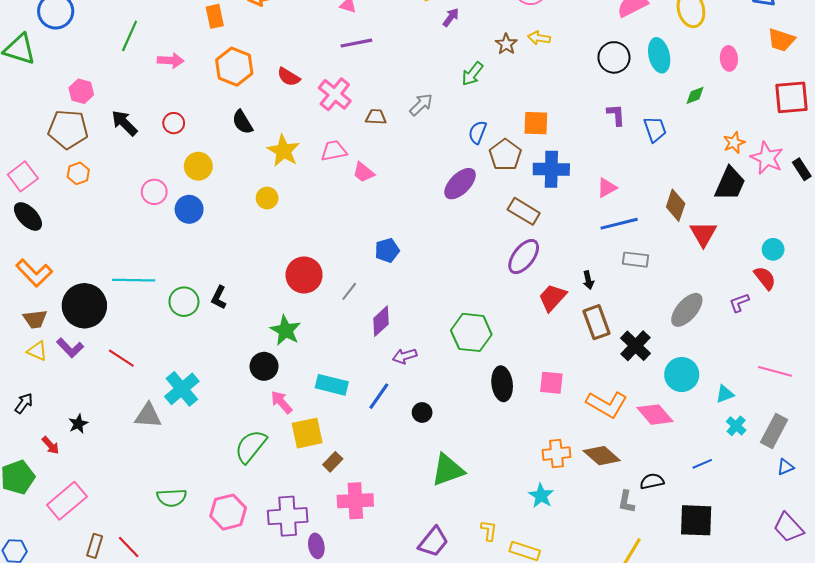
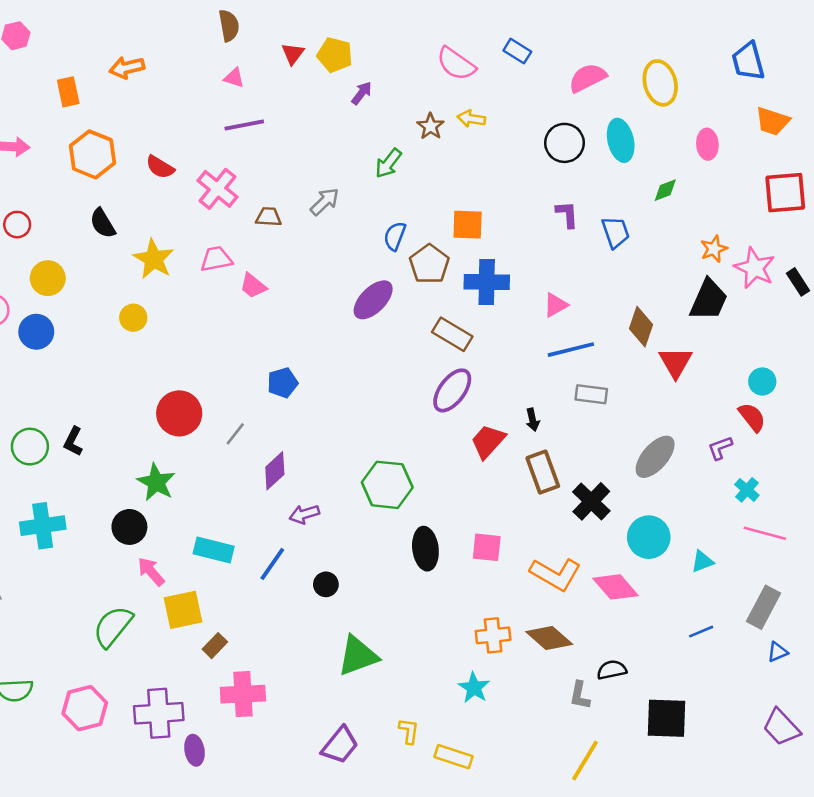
cyan cross: (182, 389) -> (43, 526), moved, turned 32
cyan cross: (736, 426) -> (747, 490), moved
blue line: (702, 464) -> (701, 632), moved

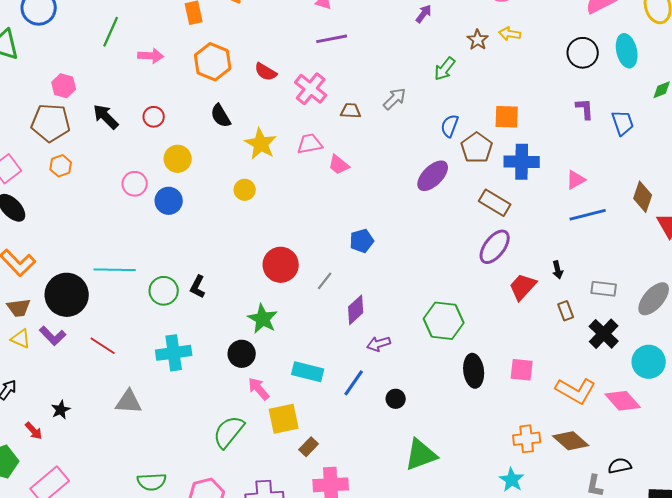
gray rectangle: (591, 394) -> (604, 289), moved
brown rectangle: (543, 472) -> (566, 311), size x0.6

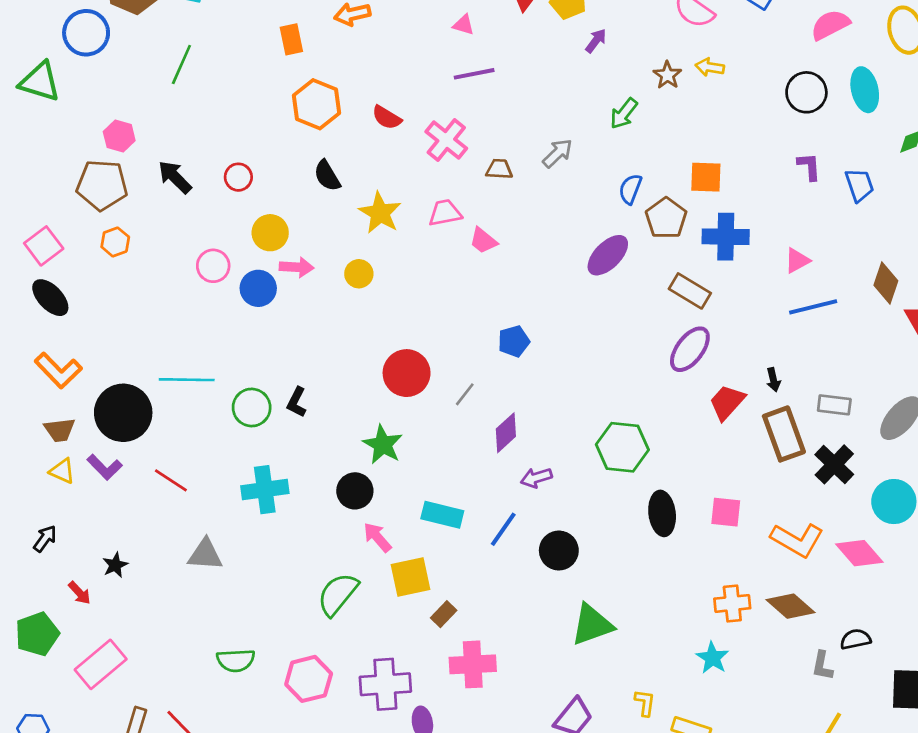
pink arrow: (151, 56) -> (297, 267), moved
brown rectangle: (566, 311) -> (784, 434), size x2.0
black circle: (396, 399) -> (559, 551), size x1.5

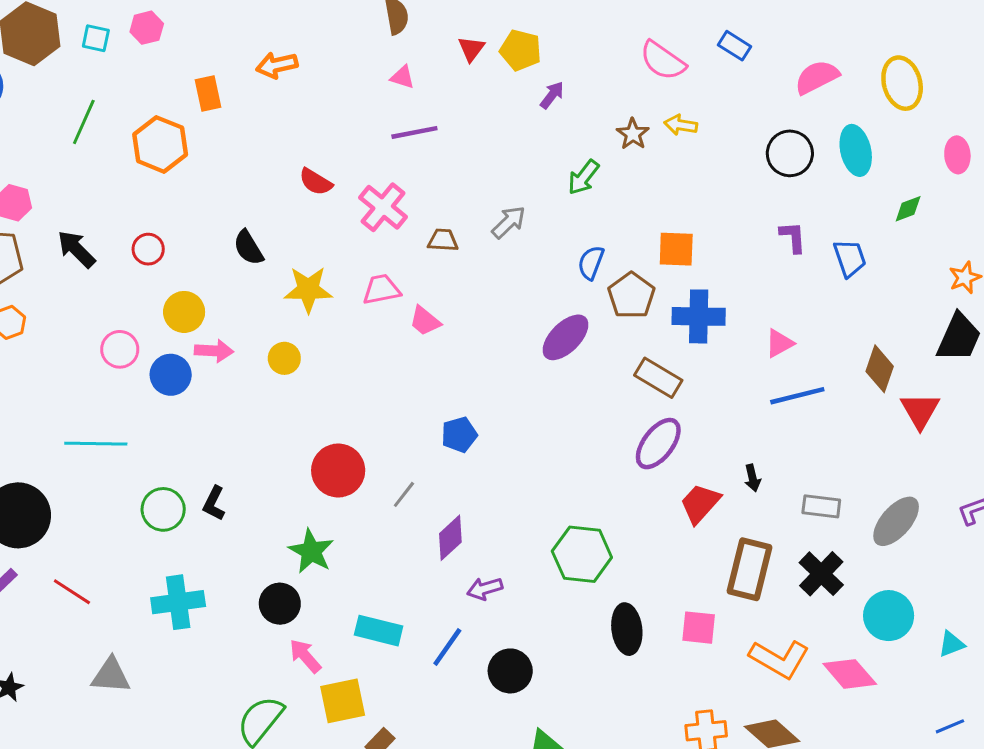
orange hexagon: (316, 104) -> (160, 144), moved
yellow star: (380, 213) -> (308, 290), turned -30
cyan line: (187, 380) -> (96, 444), moved
brown rectangle: (784, 434) -> (749, 569), moved, turned 34

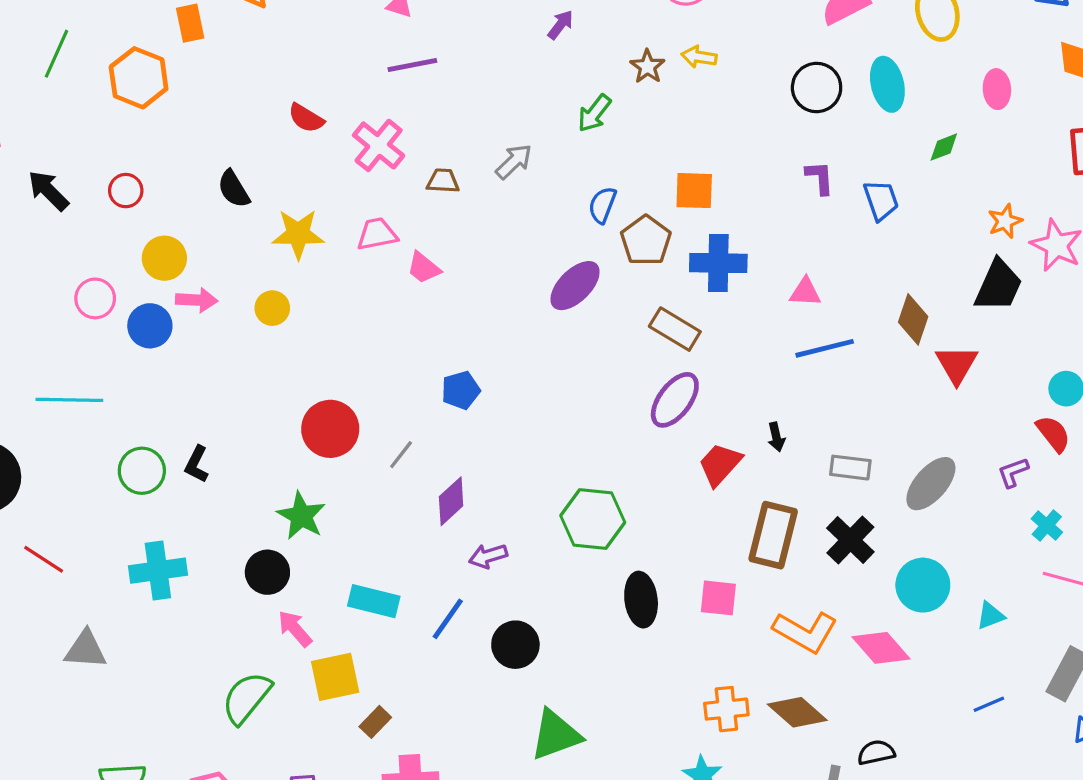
pink triangle: (779, 343) -> (805, 292), turned 32

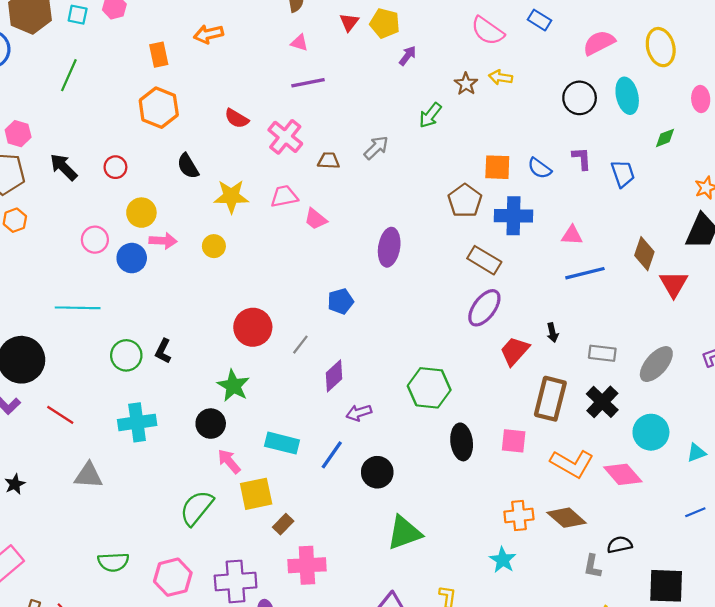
orange hexagon: (139, 78) -> (159, 108), moved
blue semicircle: (602, 205) -> (540, 168), moved, turned -75
purple ellipse: (575, 286) -> (389, 247), moved, turned -36

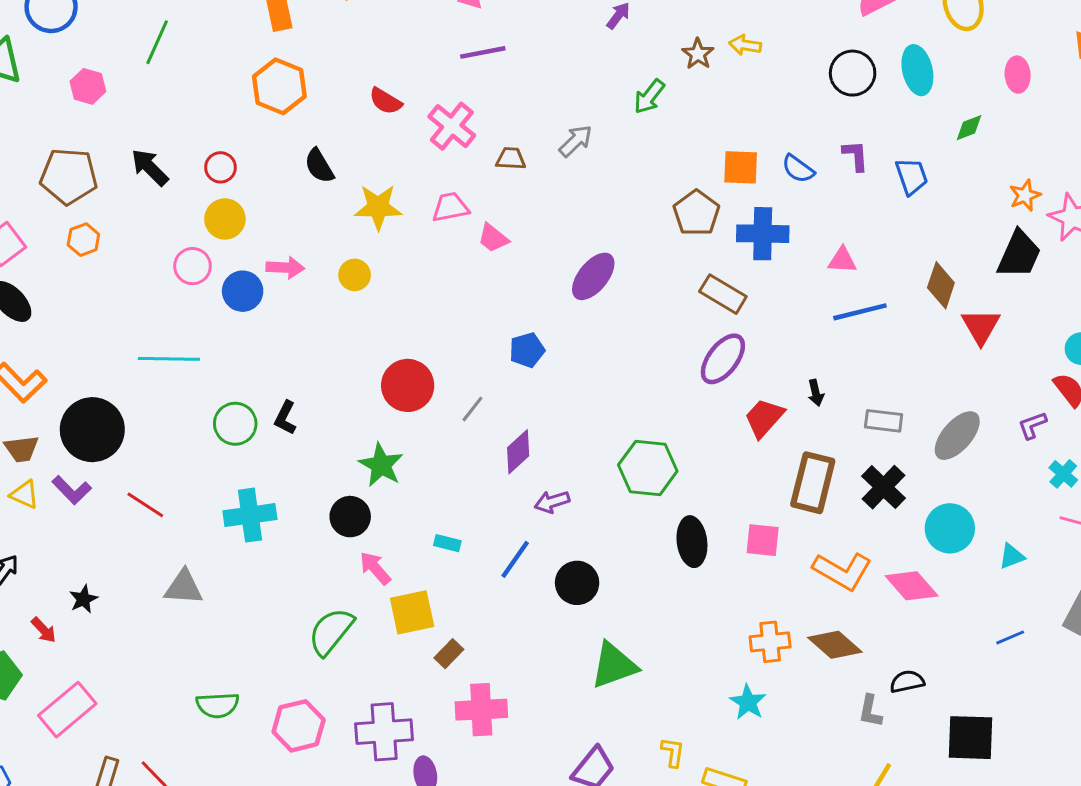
pink hexagon: (18, 134) -> (88, 86), moved
yellow circle: (141, 213) -> (225, 219), moved
purple ellipse: (389, 247) -> (593, 276), turned 30
cyan rectangle: (282, 443) -> (447, 543), size x0.6

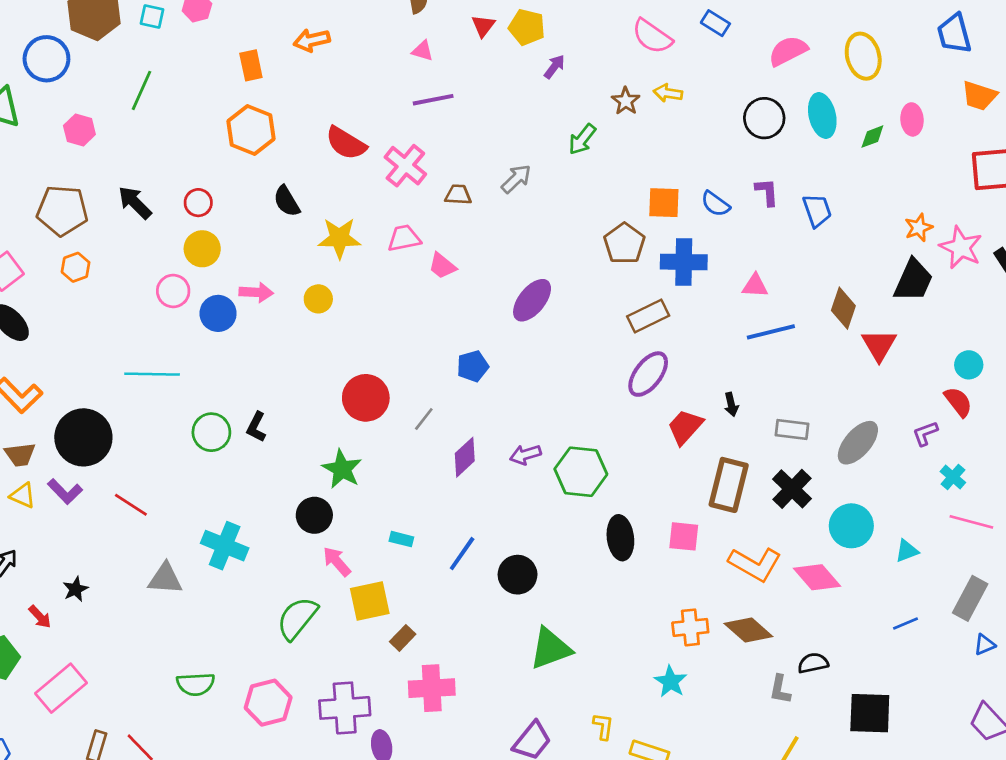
red semicircle: (386, 101) -> (346, 143), size x1.4
green diamond: (969, 128) -> (872, 137), moved
brown rectangle: (723, 294) -> (648, 316), turned -57
purple arrow: (552, 502) -> (525, 455), moved
cyan cross: (250, 515) -> (225, 546), moved, turned 30

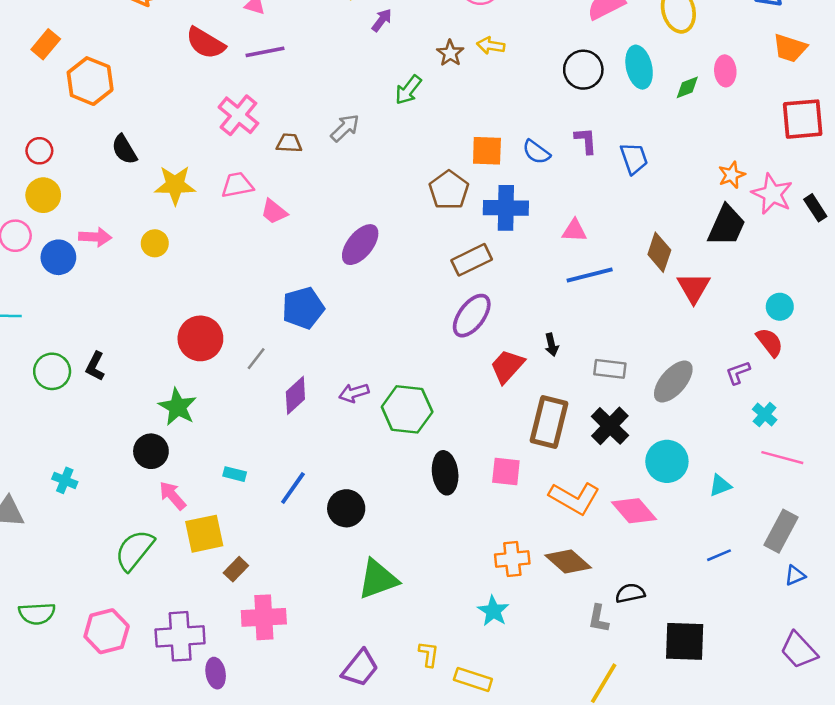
orange rectangle: (251, 65) -> (46, 44), moved, turned 52
red semicircle: (346, 143) -> (205, 43), moved
blue pentagon: (473, 366) -> (303, 308), size x1.4
cyan cross: (225, 546) -> (65, 480), size x0.6

